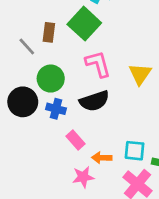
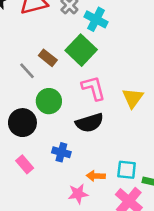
brown rectangle: (49, 32) -> (48, 58), turned -60
blue cross: (56, 109) -> (61, 152), moved
pink rectangle: (76, 140) -> (25, 164), moved

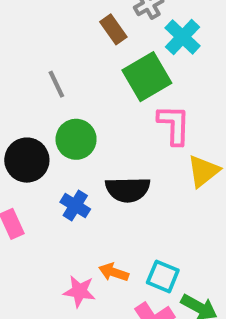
brown rectangle: (48, 58) -> (113, 29), moved
pink L-shape: (93, 88) -> (174, 125), moved
blue cross: (61, 152) -> (75, 206), moved

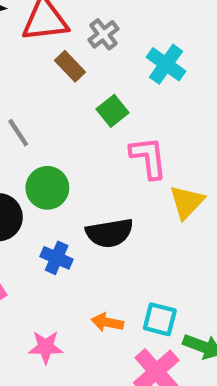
cyan cross: (183, 37) -> (166, 64), moved
green square: (147, 77) -> (113, 111), size x0.6
pink star: (79, 291) -> (46, 347), moved

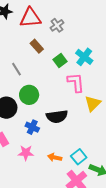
cyan cross: (166, 64) -> (84, 57), moved
brown rectangle: (70, 66) -> (37, 46), moved
cyan square: (160, 319) -> (79, 157), turned 35
pink star: (46, 347) -> (26, 153), moved

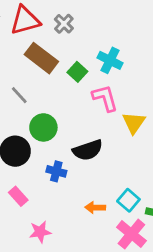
brown rectangle: (37, 46) -> (41, 58), size x1.6
pink star: (26, 153) -> (40, 232), moved

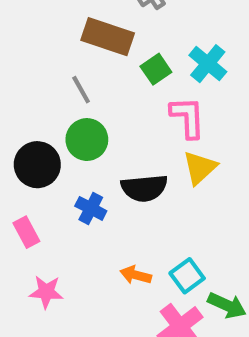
brown rectangle: (41, 58) -> (108, 37), turned -32
gray line: (19, 95) -> (81, 90), moved
yellow triangle: (134, 123) -> (200, 168), moved

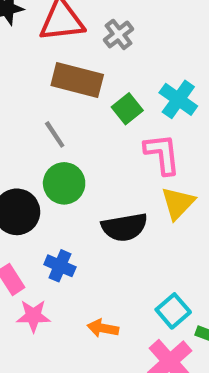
blue cross: (91, 208) -> (60, 266), moved
orange arrow: (136, 275) -> (103, 328), moved
pink star: (46, 292) -> (33, 316), moved

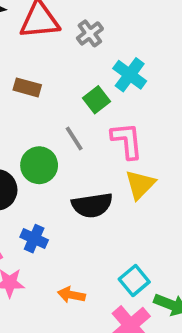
brown rectangle: (77, 80) -> (27, 87), moved, size x0.6
cyan cross: (178, 99) -> (130, 75), moved
gray line: (55, 134) -> (74, 138), moved

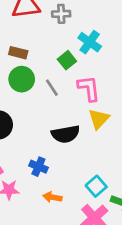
gray cross: (90, 33) -> (61, 14), turned 36
green circle: (39, 165) -> (22, 79), moved
blue cross: (34, 239) -> (38, 167), moved

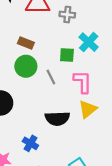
green square: (67, 60) -> (67, 55), turned 35

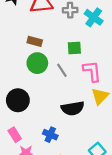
cyan cross: (89, 42) -> (94, 17), moved

